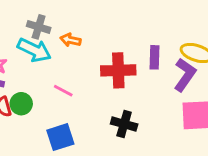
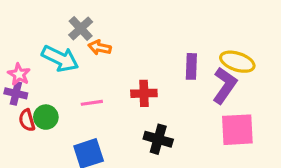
gray cross: (39, 27) -> (81, 28), moved, turned 30
red cross: (118, 70) -> (144, 93), moved, size x0.7
pink line: (63, 91) -> (92, 103), turned -36

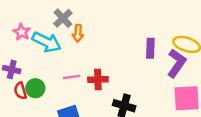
orange arrow: (100, 47) -> (78, 33), turned -98
pink star: (19, 74) -> (22, 32), moved
red cross: (144, 93) -> (98, 79), moved

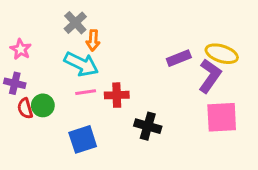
pink star: (22, 32) -> (21, 49), moved
cyan arrow: (47, 42) -> (81, 64), moved
purple rectangle: (150, 48) -> (179, 58), turned 66

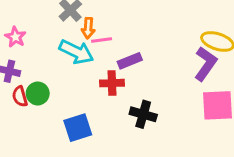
purple rectangle: (179, 58) -> (130, 61), moved
pink line: (86, 92) -> (102, 40), moved

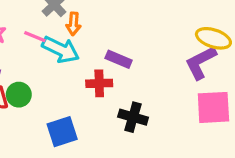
pink line: (102, 40) -> (35, 37), moved, turned 30
purple rectangle: (130, 61) -> (119, 59), turned 45
purple L-shape: (206, 64) -> (201, 62), turned -152

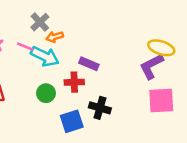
orange arrow: (73, 24) -> (55, 37), turned 70
green circle: (19, 95) -> (46, 93), moved
blue square: (62, 132) -> (72, 121), moved

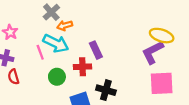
pink line: (25, 47) -> (40, 52), moved, turned 48
purple rectangle: (89, 64) -> (96, 50), turned 42

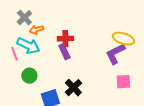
red cross: (83, 67) -> (65, 39), moved
pink square: (162, 83) -> (123, 82), size x0.7
black cross: (106, 90) -> (73, 88), turned 30

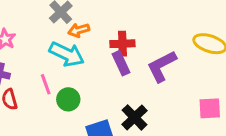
pink line: (14, 54) -> (46, 84), moved
purple L-shape: (115, 54) -> (162, 66), moved

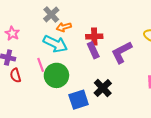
green circle: (68, 99) -> (56, 75), size x1.5

